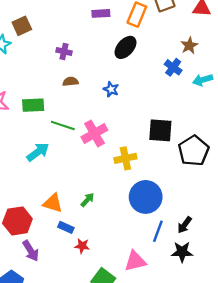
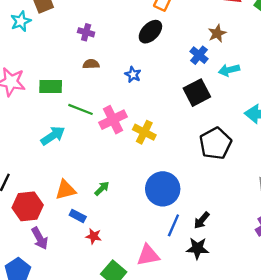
black square: (160, 130) -> (197, 93), moved, turned -35
yellow cross: (125, 158) -> (144, 132), moved, turned 35
orange triangle: (53, 203) -> (65, 190), turned -35

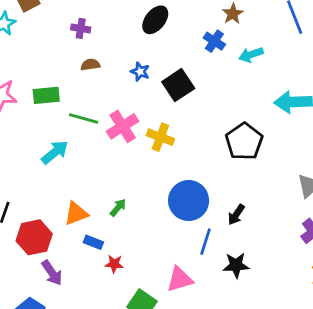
black square: (197, 93) -> (178, 85), moved
black arrow: (202, 220) -> (236, 215), moved

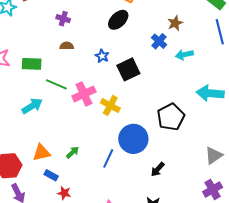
blue circle: (189, 201) -> (133, 139), moved
blue line: (206, 242) -> (108, 158), moved

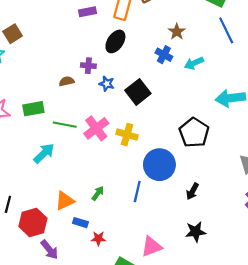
purple cross: (63, 19) -> (88, 66), moved

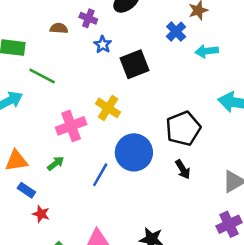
pink cross: (96, 128) -> (71, 126), moved
black arrow: (192, 191) -> (183, 169), moved, turned -77

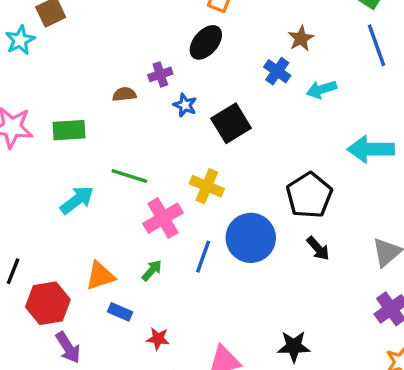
purple cross: (88, 18) -> (160, 74), turned -30
green line: (42, 76) -> (129, 176), moved
blue line: (100, 175) -> (203, 257), moved
red star: (41, 214) -> (158, 339), moved

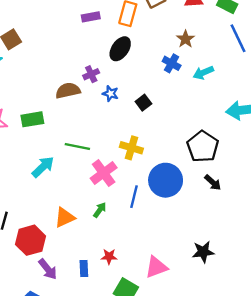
brown semicircle: (124, 94) -> (68, 91), size x1.5
black square: (231, 123) -> (143, 103), size x0.6
blue rectangle: (120, 312) -> (84, 268), moved, turned 70

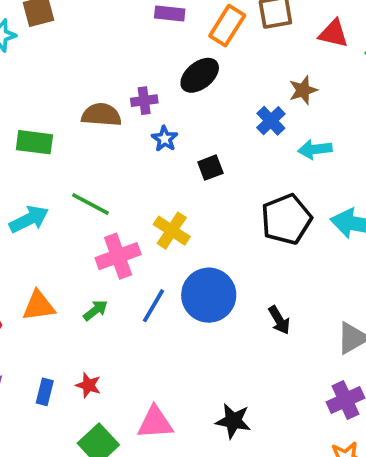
black pentagon: (203, 147) -> (286, 219), moved

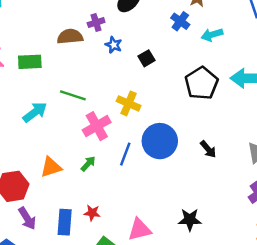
blue rectangle: (45, 392) -> (65, 222), size x1.5

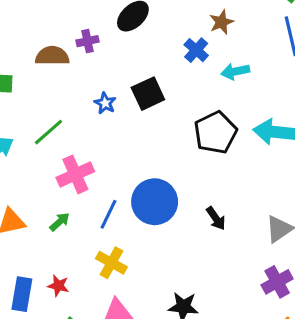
blue star: (114, 45) -> (105, 103), moved
black square: (146, 58) -> (148, 94), size x1.5
green line: (73, 95) -> (49, 132), turned -65
yellow cross: (129, 103) -> (111, 263), moved

